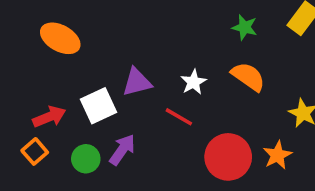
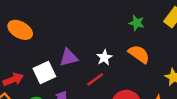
red line: (179, 117) -> (95, 79), turned -66

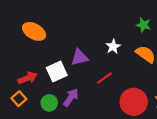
white star: (104, 58) -> (113, 47), moved

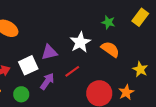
white star: (113, 47) -> (80, 42), size x1.5
purple arrow: (71, 97) -> (47, 81), moved

